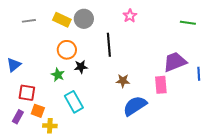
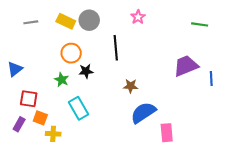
pink rectangle: (161, 85) -> (167, 133), moved

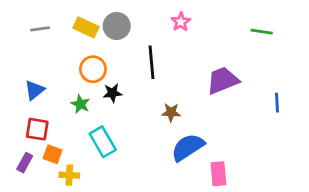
purple trapezoid: (186, 66) -> (223, 80), moved
blue triangle: (15, 69) -> (34, 90), moved

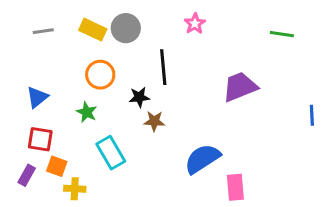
black star: (112, 93) -> (139, 97), moved
blue line: (277, 103) -> (312, 115), moved
brown star: (171, 112) -> (154, 121), moved

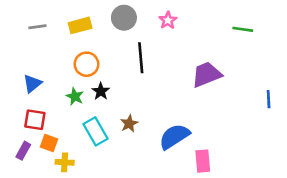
gray circle: (126, 28) -> (124, 18), moved
yellow rectangle: (93, 30) -> (80, 25), turned -40
black star: (139, 97) -> (101, 91), moved, turned -30
brown star: (154, 121) -> (129, 124), moved, turned -30

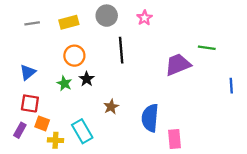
green line: (243, 29) -> (207, 48), moved
cyan rectangle: (96, 131) -> (82, 131), moved
blue semicircle: (174, 136) -> (150, 118), turned -52

